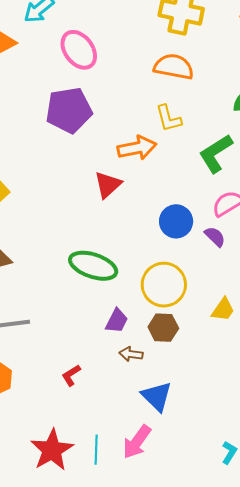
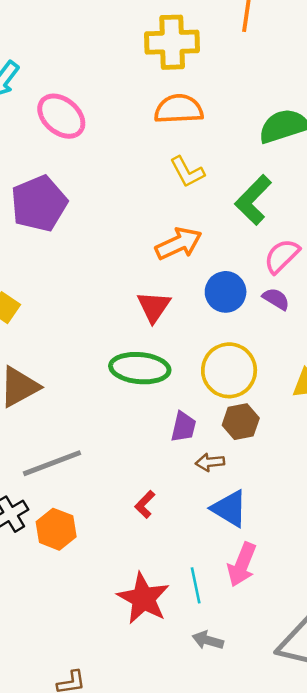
purple pentagon: (69, 110) -> (39, 203), moved
orange arrow: (137, 148) -> (179, 244), moved
red triangle: (108, 185) -> (154, 307), moved
blue triangle: (157, 396) -> (229, 509), moved

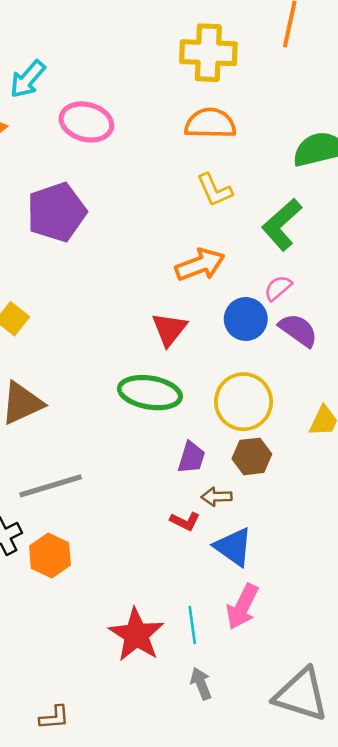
pink ellipse: (61, 116) -> (86, 122), turned -30
pink semicircle: (282, 256) -> (278, 288), moved, size x0.7
purple semicircle: (276, 299) -> (298, 330), size x1.4
red L-shape: (145, 504) -> (185, 521), moved, turned -112
gray arrow: (208, 640) -> (201, 684), turned 48

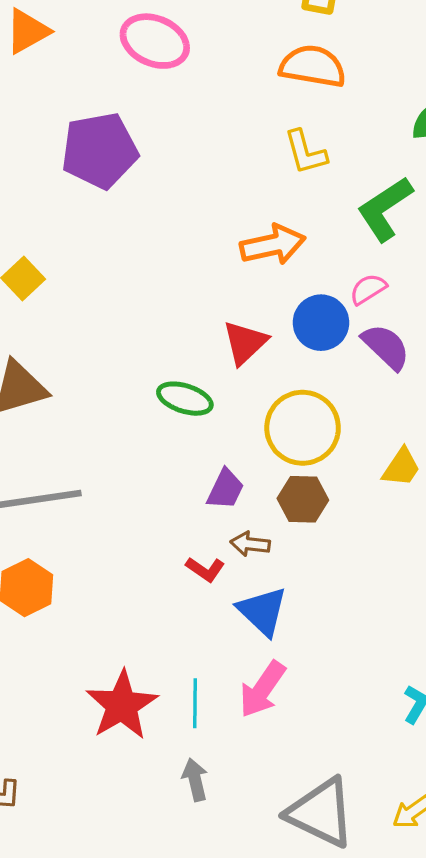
red triangle: (169, 329) -> (245, 343), moved
green ellipse: (150, 393) -> (185, 399), size x0.7

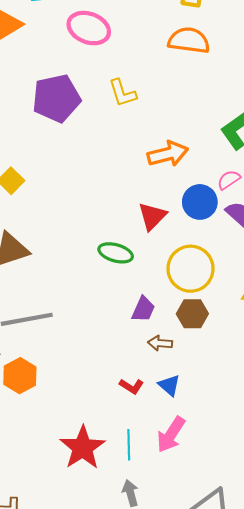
yellow L-shape: (305, 152) -> (122, 93), moved
red L-shape: (205, 569) -> (132, 386), moved
blue triangle: (262, 611) -> (169, 385), size x0.7

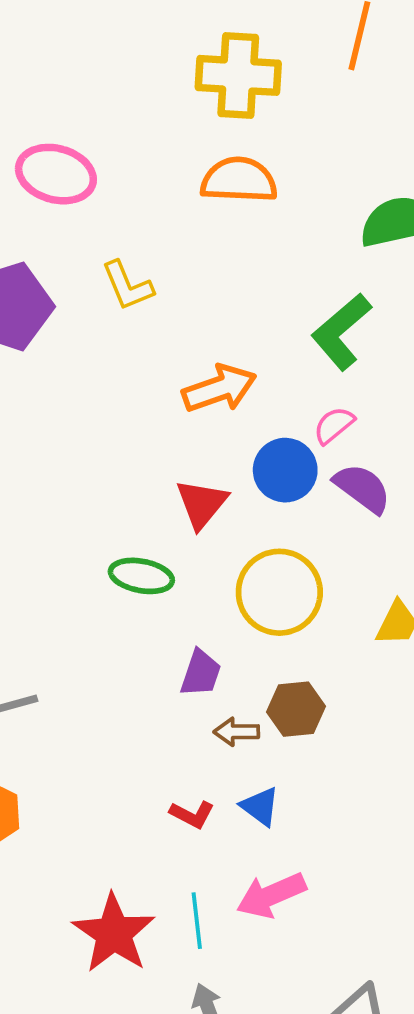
brown hexagon: (192, 314) -> (296, 709), moved
pink arrow: (171, 435) -> (271, 895), turned 39

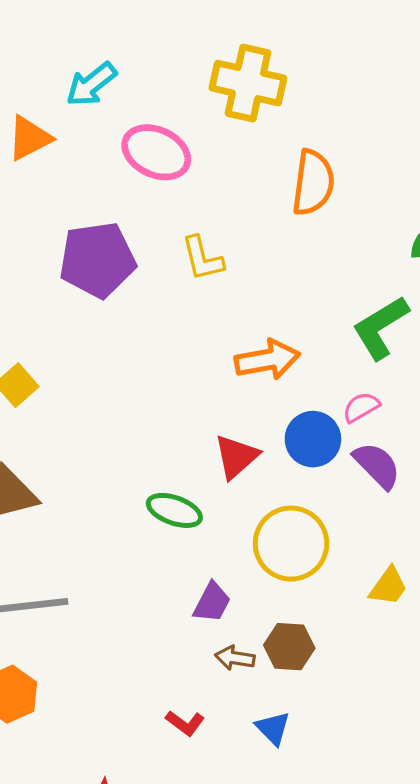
yellow cross: (238, 75) -> (248, 83), moved
orange semicircle: (239, 180) -> (313, 183), turned 86
blue triangle: (260, 806) -> (273, 728), moved

